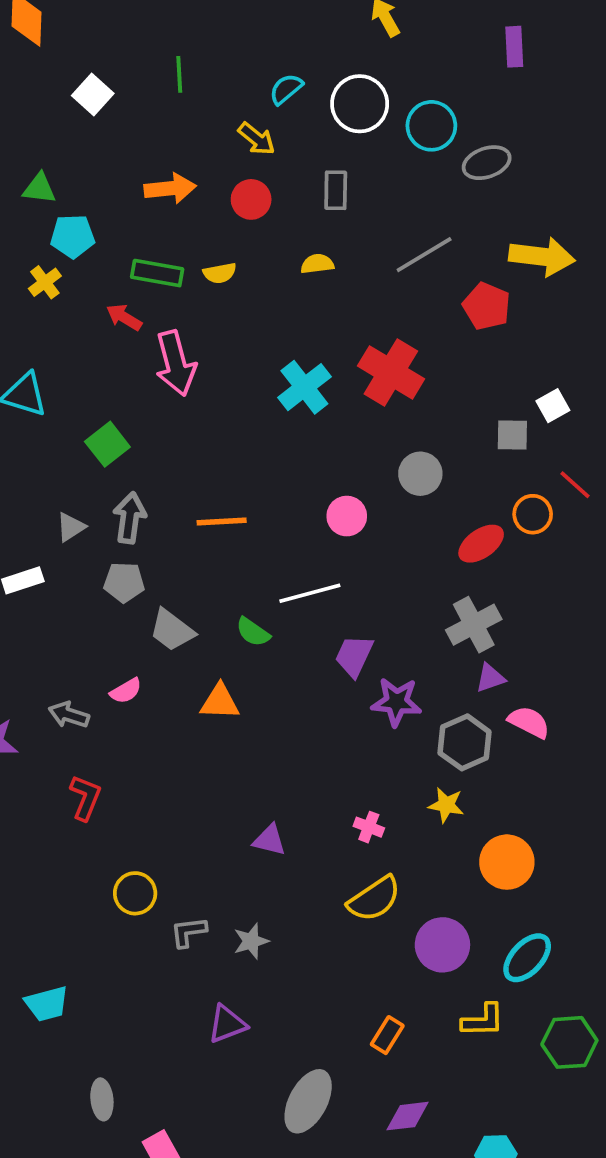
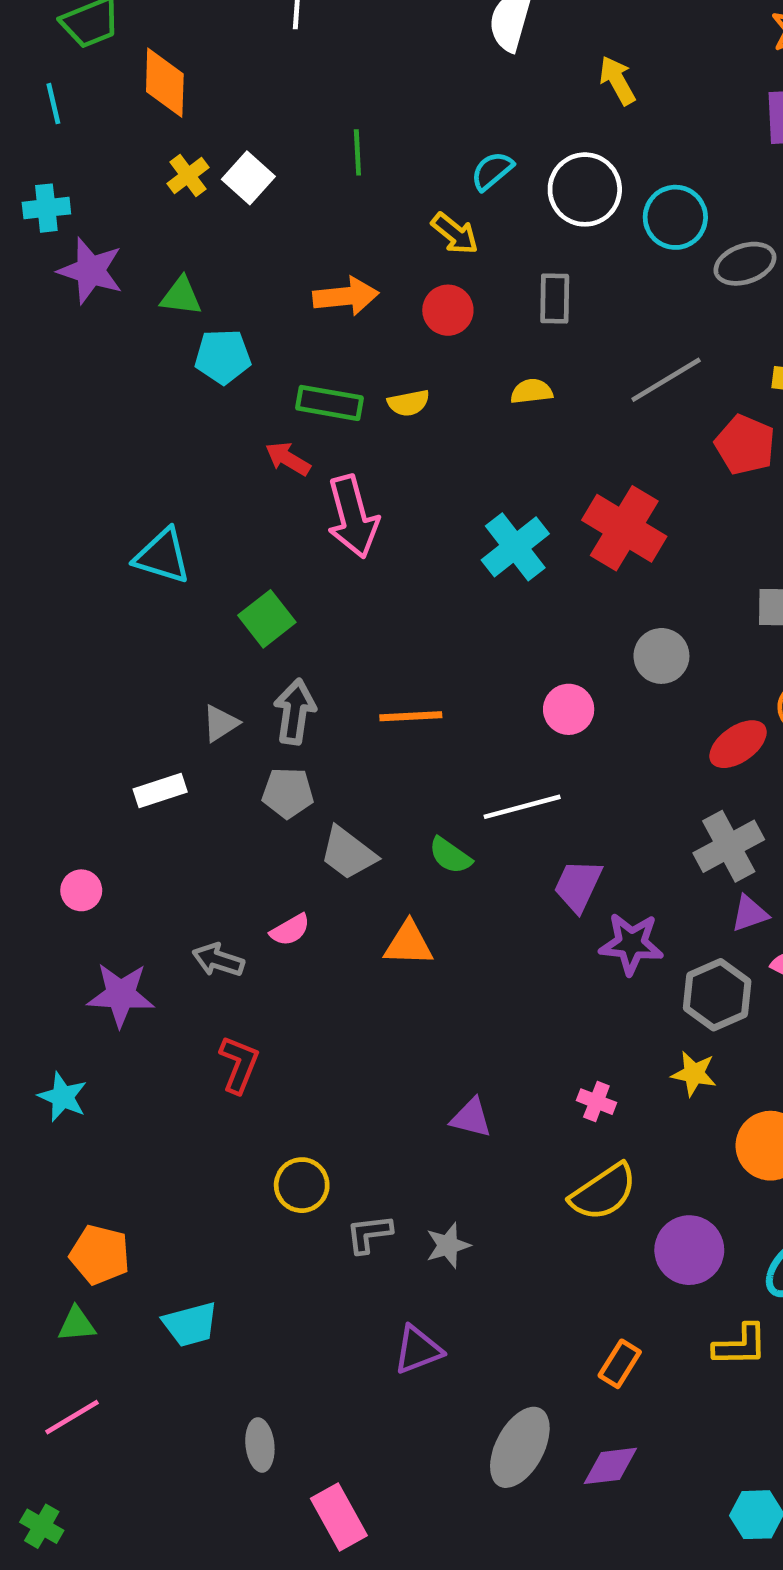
yellow cross: (45, 282) -> (188, 176), moved
purple diamond: (407, 1116) -> (610, 1466), moved

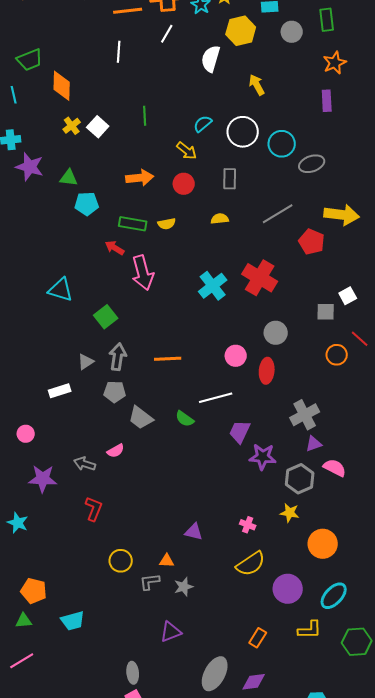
red ellipse: (738, 744) -> (267, 371), moved, turned -50
orange triangle: (408, 944) -> (167, 561), moved, size x0.7
gray ellipse: (260, 1445) -> (133, 673), moved

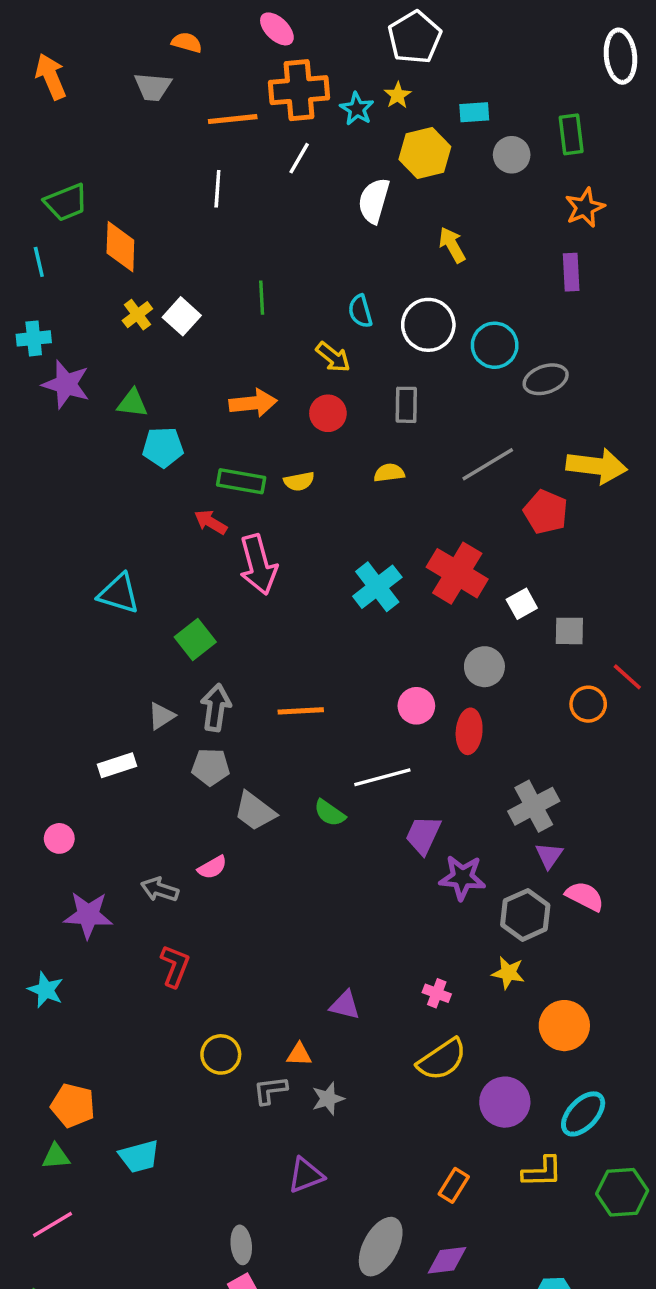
cyan semicircle: (203, 124) -> (360, 311), turned -66
white square: (348, 296) -> (522, 604), moved
purple triangle: (314, 444) -> (549, 855), turned -36

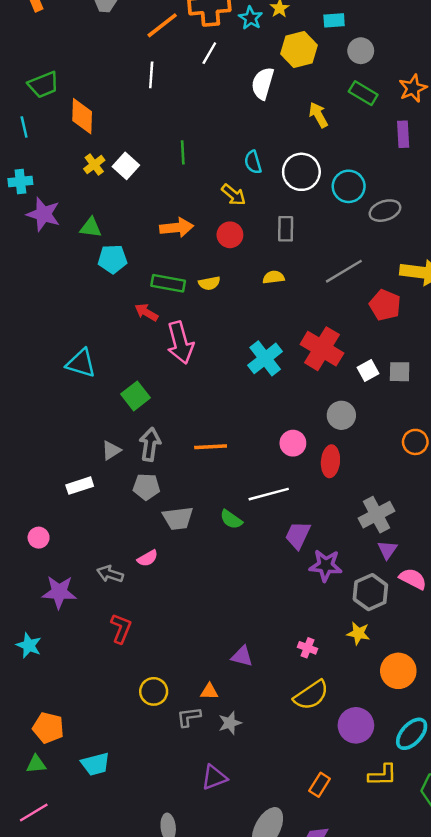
orange line: (233, 119) -> (162, 25), turned -32
green rectangle: (571, 134) -> (363, 93), moved, turned -52
gray square: (569, 631) -> (400, 372), moved
gray trapezoid: (255, 811) -> (178, 518), turned -44

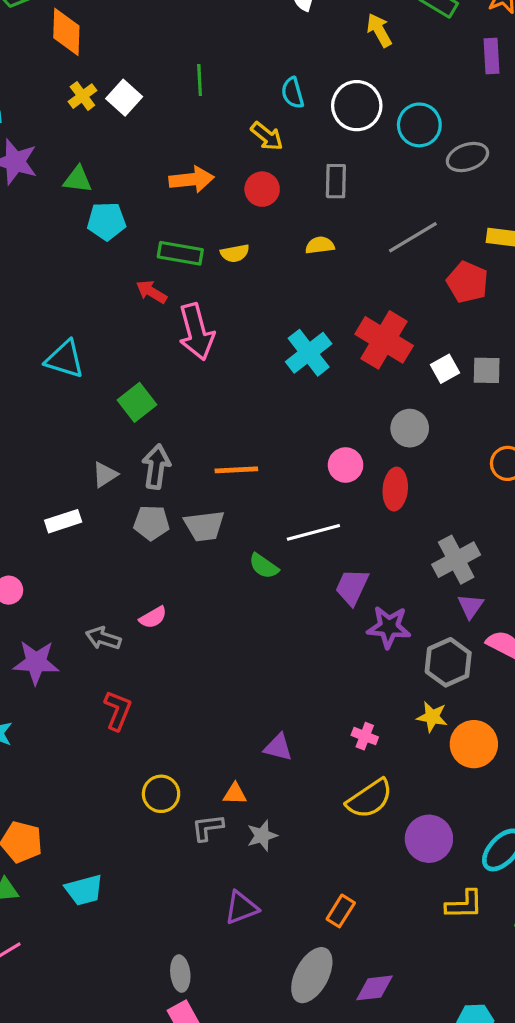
gray trapezoid: (178, 518) -> (204, 526), moved
orange circle: (398, 671) -> (474, 744), moved
orange rectangle: (320, 785) -> (341, 911), moved

